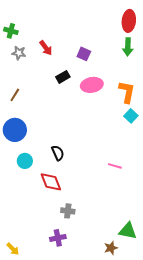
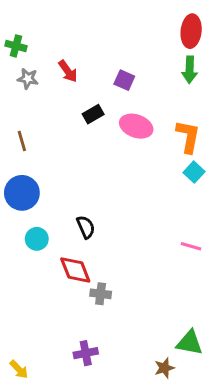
pink ellipse: (92, 85) -> (136, 126), turned 30
brown line: (15, 95) -> (22, 141), turned -48
pink line: (115, 166) -> (191, 246), moved
gray cross: (68, 211) -> (101, 294), moved

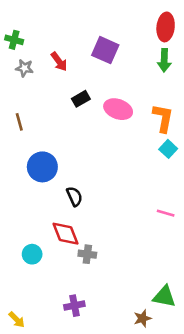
purple square: (124, 80) -> (105, 50), moved, size x1.5
blue circle: (22, 193) -> (42, 167), moved
cyan circle: (37, 239) -> (32, 254), moved

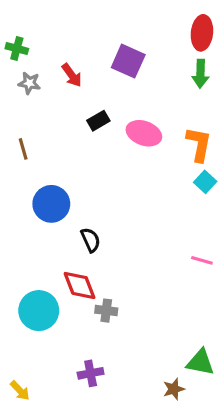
cyan circle: (32, 254) -> (39, 311), size x1.6

